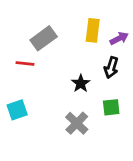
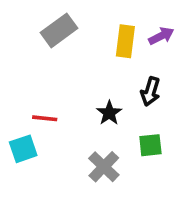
gray rectangle: (44, 38) -> (59, 30), moved
purple arrow: (119, 38) -> (161, 36), moved
red line: (25, 64) -> (45, 118), moved

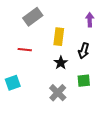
purple arrow: (161, 36) -> (90, 20), turned -64
yellow rectangle: (125, 41) -> (59, 37), moved
red line: (45, 118) -> (25, 50), moved

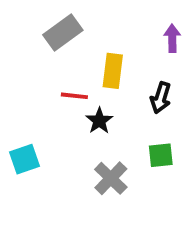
red line: (25, 50) -> (74, 96), moved
black star: (61, 63) -> (99, 121), moved

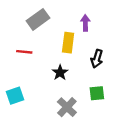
purple arrow: (172, 38) -> (85, 23), moved
red line: (74, 96) -> (24, 52), moved

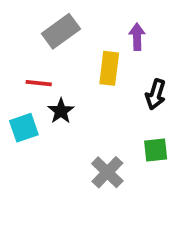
black star: (60, 73) -> (61, 111), moved
cyan square: (15, 96) -> (24, 128), moved

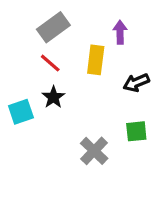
red line: (39, 83) -> (50, 63), moved, turned 35
black arrow: (156, 94) -> (136, 83), turned 50

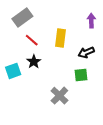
gray rectangle: (53, 27) -> (22, 17), moved
purple arrow: (120, 32) -> (91, 21), moved
green square: (136, 131) -> (81, 75), moved

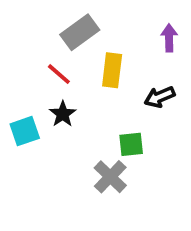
gray rectangle: (22, 17) -> (80, 32), moved
green square: (81, 75) -> (131, 144), moved

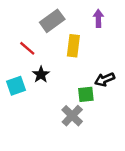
purple arrow: (169, 38) -> (98, 18), moved
red line: (59, 74) -> (27, 48), moved
black arrow: (160, 97) -> (105, 79), moved

